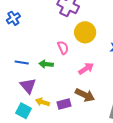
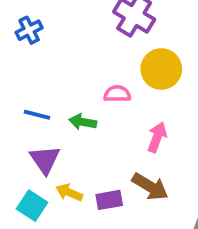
pink semicircle: (63, 48) -> (117, 94), turned -72
pink arrow: (86, 69) -> (157, 137), turned -42

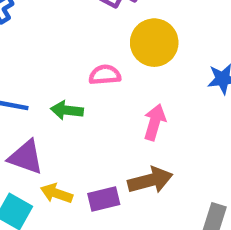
purple triangle: (45, 160) -> (26, 157), turned -32
brown arrow: (150, 187) -> (150, 180), turned -42

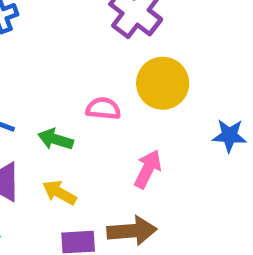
yellow arrow: (57, 193) -> (59, 193), moved

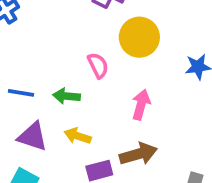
pink semicircle: (103, 109) -> (98, 65), turned 70

